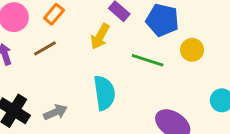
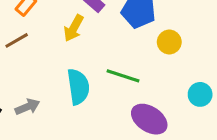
green line: (148, 60) -> (123, 76), moved

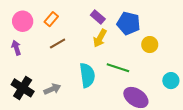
yellow arrow: (74, 28) -> (100, 38), moved
brown line: (17, 40) -> (58, 43), moved

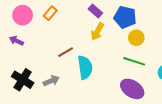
brown line: (58, 43) -> (66, 52), moved
yellow circle: (150, 45) -> (136, 38), moved
purple arrow: (16, 48) -> (16, 41), turned -48
green line: (118, 68) -> (134, 61), moved

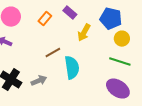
purple rectangle: (95, 11) -> (70, 13), moved
orange rectangle: (50, 13) -> (45, 19), moved

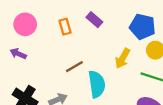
orange rectangle: (45, 19) -> (65, 27), turned -56
yellow arrow: (84, 33) -> (123, 58), moved

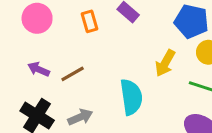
purple arrow: (18, 54) -> (39, 69), moved
brown line: (74, 67) -> (73, 74), moved

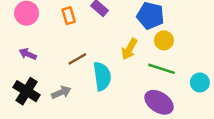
brown line: (73, 74) -> (77, 59), moved

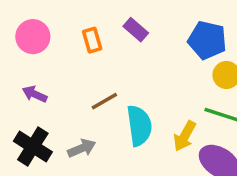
yellow arrow: (129, 49) -> (185, 136), moved

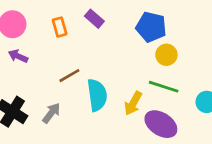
purple arrow: (35, 94) -> (18, 56), moved
gray arrow: (82, 148) -> (51, 113), turned -30

